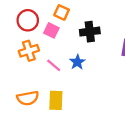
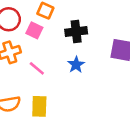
blue star: (77, 62) -> (76, 65), moved

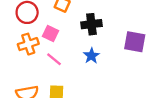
pink square: (34, 30) -> (50, 34), moved

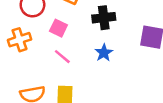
orange cross: (28, 44) -> (20, 40), moved

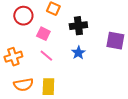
orange cross: (20, 40) -> (13, 57), moved

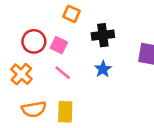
red circle: (23, 16) -> (34, 41), moved
orange cross: (13, 57) -> (21, 74), turned -30

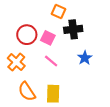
black cross: (103, 35) -> (73, 29), moved
orange semicircle: (34, 109) -> (27, 92), turned 66

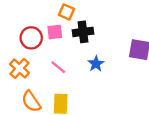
pink square: (48, 38) -> (55, 32), moved, turned -32

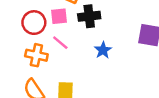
pink line: (58, 67) -> (60, 43), moved
orange cross: (19, 68) -> (36, 55), moved, turned -30

